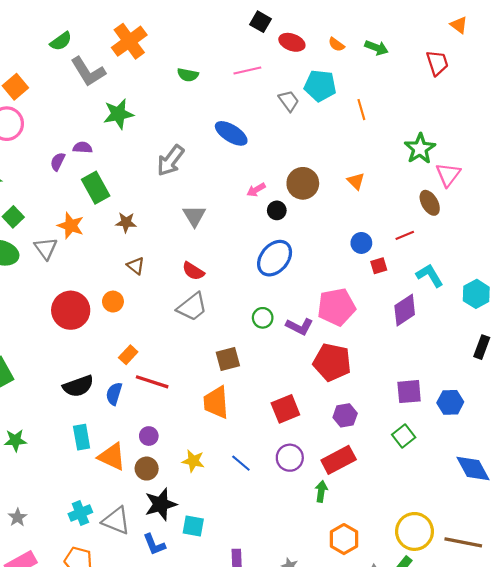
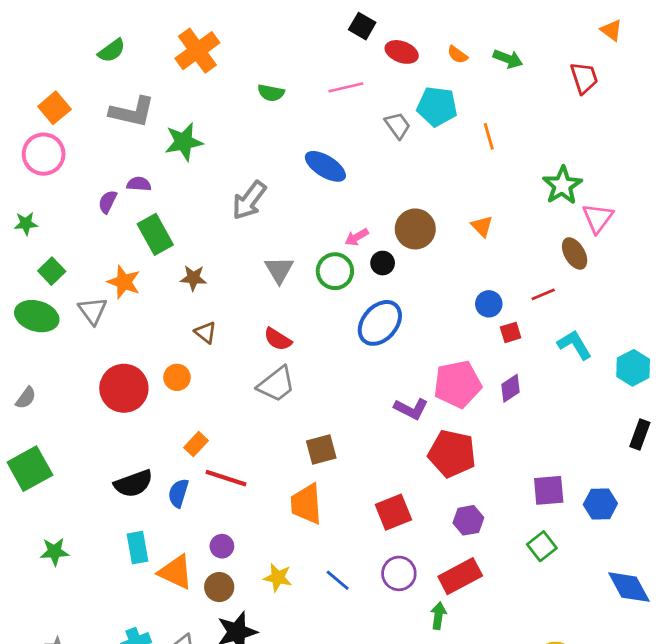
gray L-shape: (88, 72) -> (132, 112), moved, turned -45
purple diamond: (405, 310) -> (511, 388), moved, size x0.7
green circle: (263, 318) -> (335, 271), moved, size x1.4

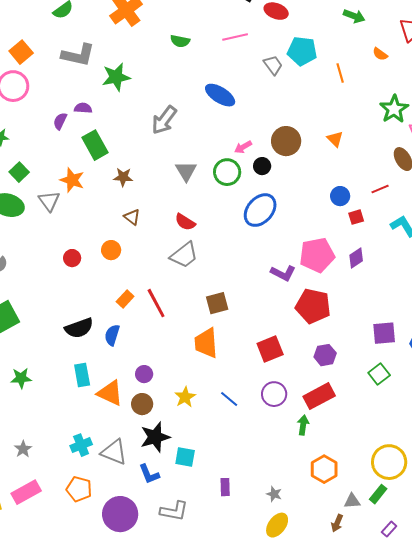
orange semicircle: (457, 55) -> (380, 54), moved
red circle: (124, 388) -> (72, 258), size x0.5
red line: (226, 478) -> (156, 303), moved, turned 44
yellow star: (278, 578) -> (185, 397), turned 30

